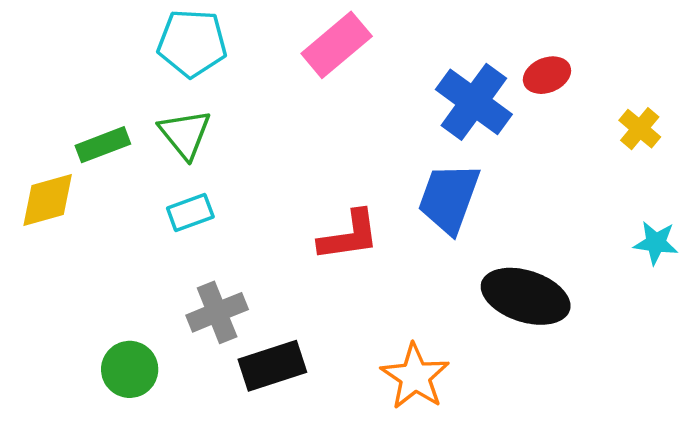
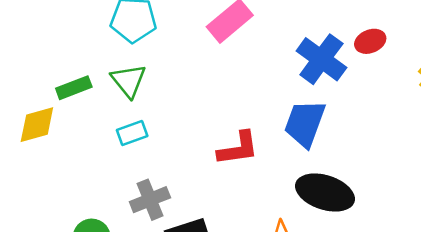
black ellipse: (526, 296) -> (325, 192), moved

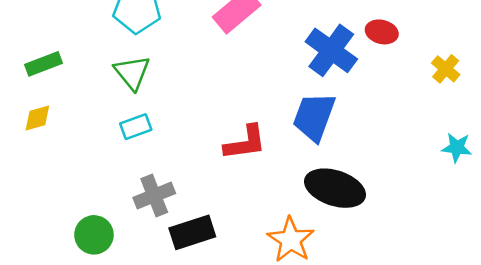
red ellipse: (370, 41) -> (382, 32), turned 36
green rectangle: (74, 88) -> (44, 64), moved
yellow diamond: (37, 125) -> (37, 118), size x0.7

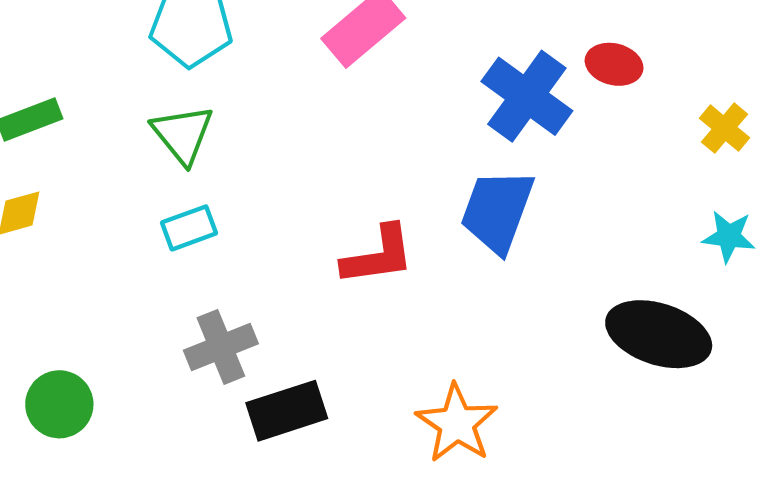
cyan star: (457, 148) -> (729, 236), moved
black ellipse: (335, 188) -> (659, 334), moved
green circle: (94, 235) -> (59, 404), moved

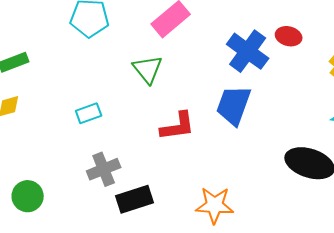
green triangle: (183, 134) -> (148, 69), moved
orange star: (457, 423) -> (215, 205), turned -30

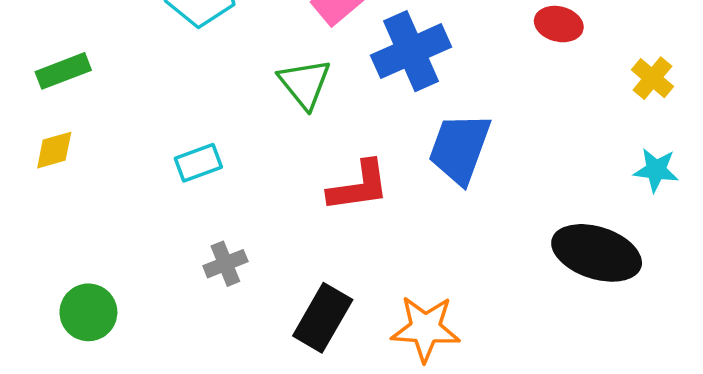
blue cross: (248, 51) -> (411, 51), moved, turned 30
gray cross: (104, 169) -> (225, 264), size x0.7
black rectangle: (135, 199) -> (323, 318), moved, turned -42

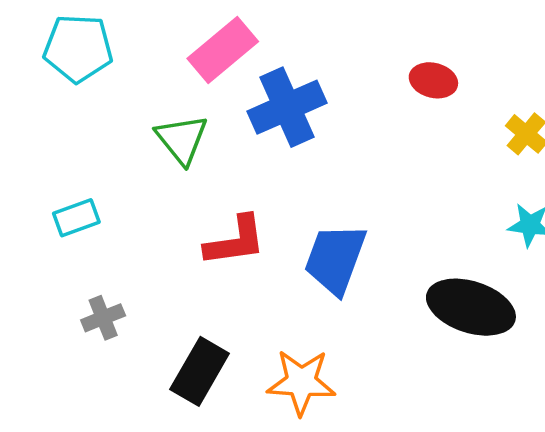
blue trapezoid: (460, 148) -> (335, 259), moved

